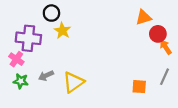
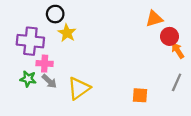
pink cross: (16, 59) -> (45, 64), moved, turned -32
gray arrow: (46, 76) -> (49, 81), turned -112
green star: (21, 81) -> (28, 79), moved
orange square: (139, 87) -> (140, 95), moved

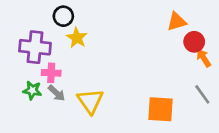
gray line: (177, 82) -> (202, 94), turned -60
yellow triangle: (79, 88) -> (90, 101), turned -30
orange square: (140, 95) -> (160, 109), size x1.5

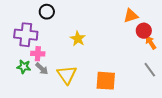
yellow star: (77, 38) -> (78, 39), moved
orange square: (160, 109) -> (106, 81), moved

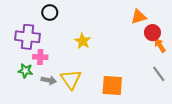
gray arrow: (42, 69) -> (49, 80), moved, turned -32

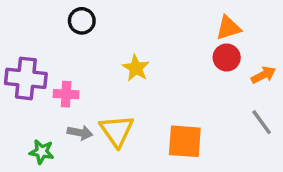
red circle: (152, 33) -> (227, 58), moved
purple cross: (28, 37) -> (26, 78), moved
orange arrow: (160, 45) -> (263, 75), turned 96
green star: (25, 71) -> (42, 152), moved

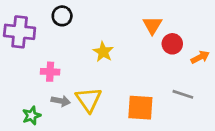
orange triangle: (228, 28) -> (152, 25), moved, turned -42
purple cross: (26, 78) -> (20, 32), moved
gray line: (262, 122) -> (183, 94), moved, turned -36
green star: (42, 152) -> (32, 116), turned -30

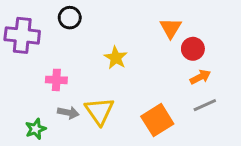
orange arrow: (200, 57) -> (200, 77), moved
gray line: (183, 94) -> (205, 105), turned -42
orange square: (140, 108) -> (157, 120), turned -36

